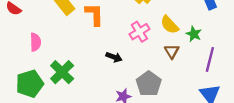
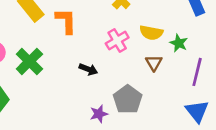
yellow semicircle: (169, 25) -> (151, 33), turned -36
green cross: (62, 72) -> (29, 61), moved

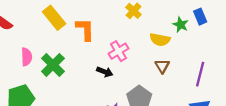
pink cross: (117, 41) -> (119, 51), moved
green star: (179, 43) -> (181, 25), moved

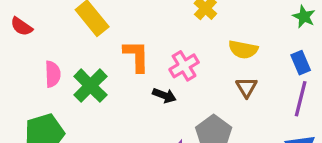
blue rectangle: (200, 17) -> (301, 63), moved
green star: (181, 25) -> (304, 17), moved
orange L-shape: (85, 29) -> (136, 56), moved

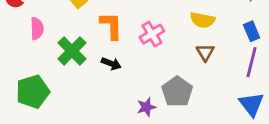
pink semicircle: (53, 74) -> (37, 28), moved
black arrow: (164, 95) -> (111, 64), moved

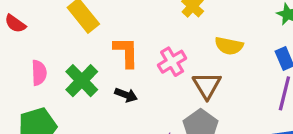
pink semicircle: (37, 28) -> (39, 73), moved
brown triangle: (205, 52) -> (207, 85), moved, size x1.4

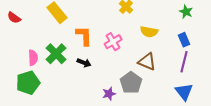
pink semicircle: (39, 73) -> (33, 58), moved
brown triangle: (207, 85) -> (147, 62), moved, turned -36

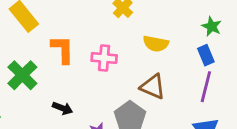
green star: (186, 12) -> (212, 26), moved
pink cross: (113, 42) -> (104, 58), turned 36
black arrow: (84, 63) -> (63, 108), moved

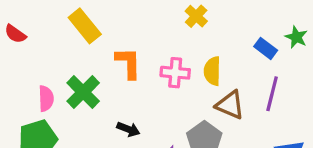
yellow semicircle: (156, 44) -> (212, 71), moved, turned 80
blue rectangle: (206, 55) -> (266, 48), moved, turned -30
purple line: (206, 87) -> (272, 94), moved

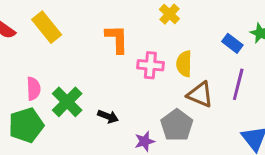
yellow rectangle: (85, 26) -> (47, 27), moved
orange L-shape: (128, 63) -> (117, 39), moved
green cross: (83, 92) -> (67, 102), moved

